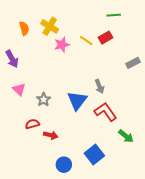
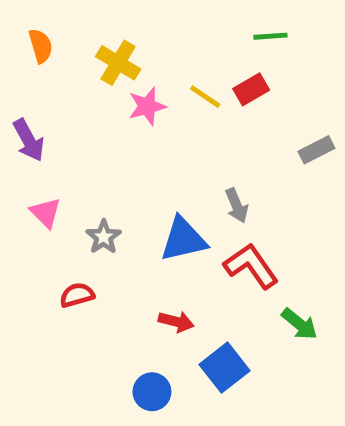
orange semicircle: (24, 28) -> (41, 46), moved
blue triangle: (77, 101) -> (183, 239), turned 40
red arrow: (51, 135) -> (176, 322), moved

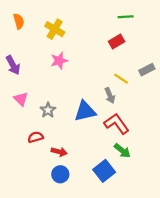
yellow line: (205, 97) -> (121, 79), moved
pink star: (147, 106) -> (59, 61), moved
red arrow: (176, 322) -> (59, 152), moved
green arrow: (299, 324) -> (122, 151), moved
blue circle: (152, 392) -> (60, 174), moved

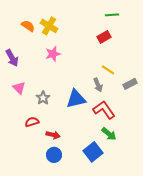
orange semicircle: (19, 21) -> (28, 26), moved, turned -40
gray rectangle: (147, 70) -> (130, 84), moved

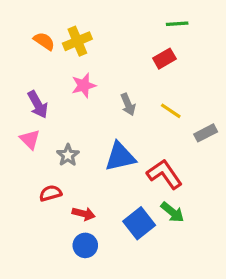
yellow cross: (49, 26) -> (77, 41), turned 36
purple arrow: (12, 58) -> (38, 104), moved
gray arrow: (98, 85) -> (128, 104), moved
blue square: (93, 152) -> (139, 223), moved

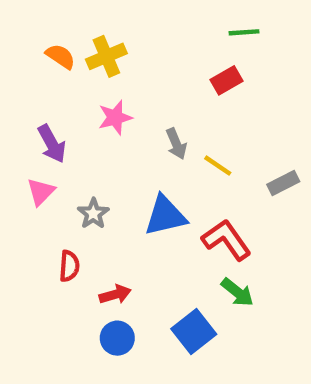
yellow line: (171, 111) -> (218, 166), moved
pink triangle: (30, 139) -> (41, 192), turned 30
red semicircle: (50, 193) -> (69, 266), turned 110
red arrow: (84, 214) -> (115, 294), turned -30
blue square: (139, 223) -> (194, 332), moved

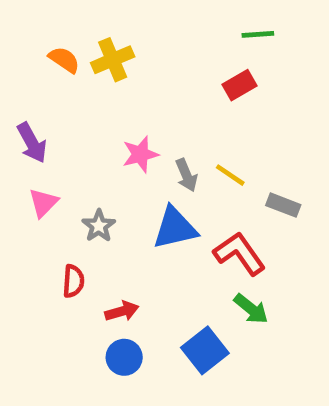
pink star: (115, 118) -> (140, 154), moved
purple arrow: (52, 144) -> (32, 143), moved
gray arrow: (176, 144) -> (186, 175), moved
gray rectangle: (283, 183) -> (283, 205), moved, turned 48

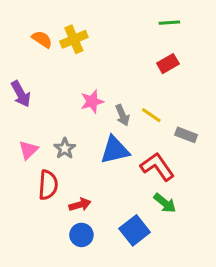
red rectangle: (239, 85) -> (168, 64), moved
pink triangle: (43, 203) -> (28, 150), moved
red semicircle: (73, 281) -> (48, 185), size x1.4

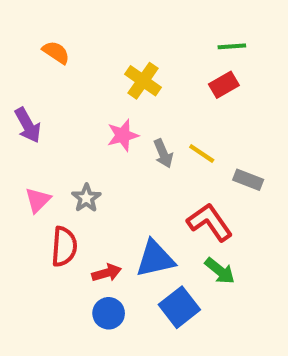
green line: (169, 23) -> (232, 46), moved
yellow cross: (74, 39) -> (143, 81), moved, turned -32
blue triangle: (115, 150) -> (155, 259), moved

